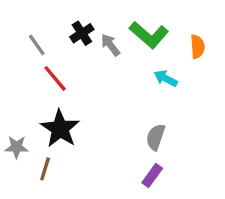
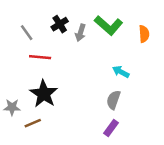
gray arrow: (110, 45) -> (80, 33), turned -126
red line: (55, 78) -> (40, 57), turned -45
cyan arrow: (166, 78) -> (121, 72), moved
brown line: (45, 169) -> (33, 123), turned 49

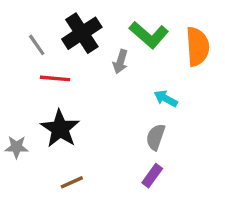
black cross: (60, 24) -> (82, 33), size x1.6
gray arrow: (80, 33) -> (120, 62), moved
orange semicircle: (144, 34) -> (197, 47), size x1.6
brown line: (33, 123) -> (72, 182), moved

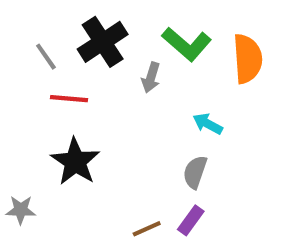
gray star: (17, 147) -> (21, 210), moved
brown line: (72, 182) -> (147, 229), moved

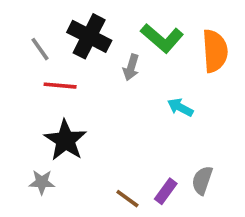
black cross: (103, 42) -> (89, 36), turned -30
gray semicircle: (195, 172) -> (202, 180), moved
gray star: (21, 210) -> (42, 182), moved
brown line: (147, 229) -> (127, 199), turned 60

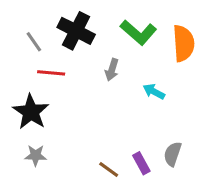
gray arrow: (131, 67) -> (112, 70), moved
black star: (65, 140) -> (31, 112), moved
purple rectangle: (166, 191) -> (141, 163), turned -65

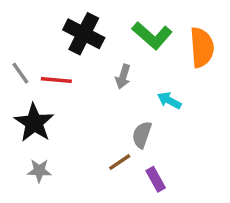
gray line: (34, 42) -> (20, 73), moved
gray semicircle: (173, 154) -> (142, 135), moved
brown line: (109, 169) -> (120, 162), moved, turned -70

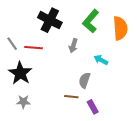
green L-shape: (152, 35) -> (91, 21), turned 90
brown line: (120, 162) -> (71, 97), turned 40

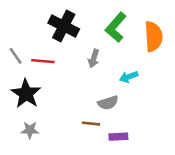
cyan arrow: (101, 60) -> (129, 77), turned -48
gray semicircle: (85, 80) -> (108, 103), turned -126
purple rectangle: (93, 107) -> (118, 137), turned -64

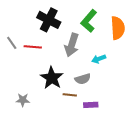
gray arrow: (94, 59) -> (72, 45), size x1.6
black star: (26, 94) -> (52, 78), moved

